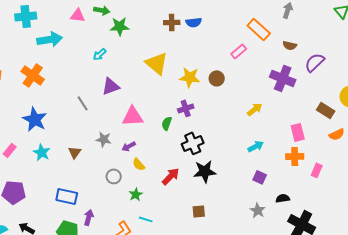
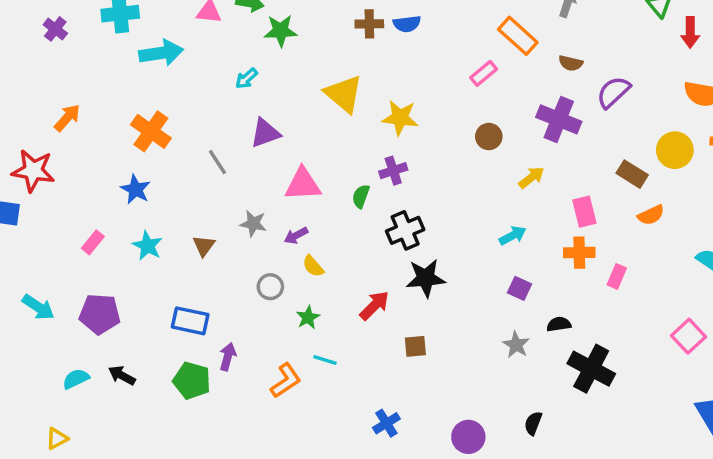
orange cross: (33, 75) -> (151, 131), moved
brown circle: (217, 78) -> (489, 137), moved
yellow arrow: (255, 109) -> (531, 177), moved
blue star: (35, 119) -> (136, 189), size x0.7
red arrow: (171, 176) -> (374, 305), moved

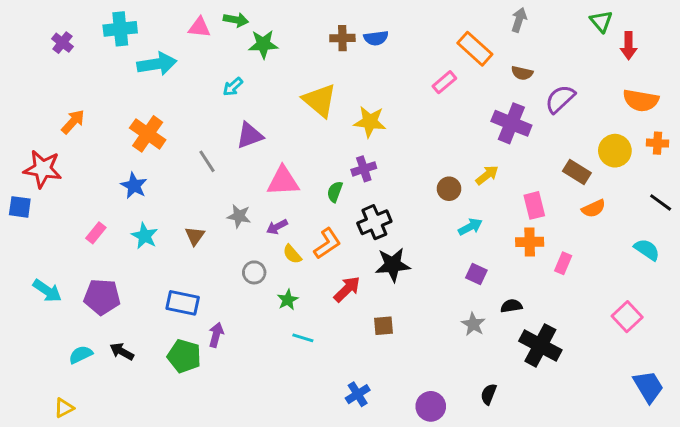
brown circle: (489, 137) -> (449, 189), moved
orange L-shape: (286, 381) -> (327, 244), moved

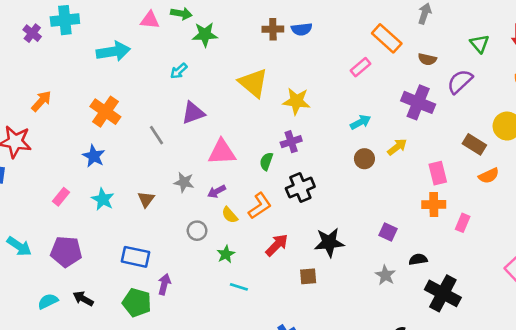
green triangle: (601, 21) -> (480, 44), moved
cyan cross: (120, 29) -> (65, 20), moved
cyan arrow: (470, 227) -> (361, 122), moved
black star: (393, 265) -> (329, 242), moved

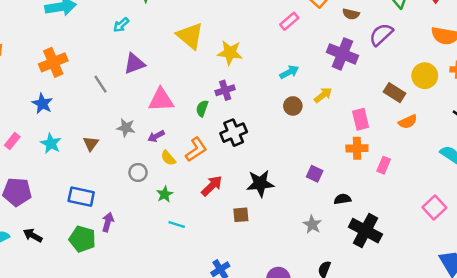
orange cross: (105, 112) -> (53, 62), turned 32
gray star: (385, 275) -> (312, 225), moved

